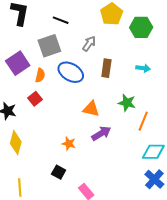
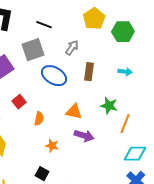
orange semicircle: (40, 75) -> (39, 119), moved
purple arrow: (101, 133) -> (84, 136), turned 48

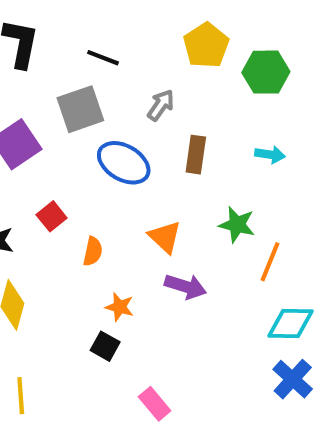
orange triangle: (74, 112) -> (165, 237), turned 30
black square: (42, 174) -> (105, 346), moved

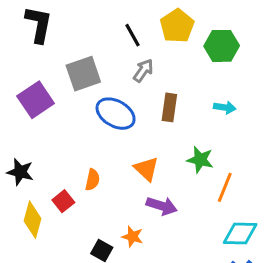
black line: (103, 58) -> (132, 35), moved, turned 40
red square: (52, 216) -> (63, 201), moved
orange star: (120, 307) -> (132, 237), moved

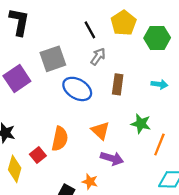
orange semicircle: (92, 180) -> (60, 139), size x1.5

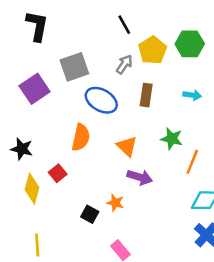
yellow pentagon: (124, 23) -> (153, 50), moved
black line: (90, 30) -> (124, 25), moved
orange semicircle: (60, 139) -> (81, 137), moved

